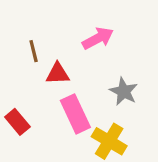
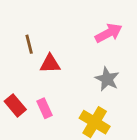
pink arrow: (98, 38) -> (109, 33), moved
pink rectangle: (75, 114) -> (44, 108), moved, size x0.6

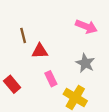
pink arrow: (109, 33) -> (86, 27), turned 50
pink rectangle: (44, 108) -> (51, 79), moved

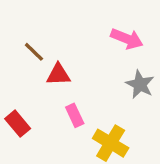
brown line: (23, 35) -> (34, 52), turned -32
gray star: (85, 63) -> (140, 84), moved

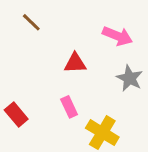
brown line: (34, 52) -> (31, 22), moved
red triangle: (58, 75) -> (75, 63), moved

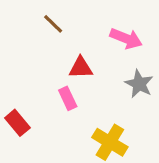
brown line: (31, 22) -> (53, 24), moved
pink rectangle: (69, 107) -> (68, 98), moved

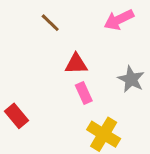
pink arrow: (126, 38) -> (119, 20), moved, turned 132
pink rectangle: (68, 98) -> (84, 93), moved

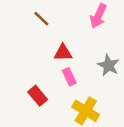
pink arrow: (119, 20) -> (98, 16), turned -40
red rectangle: (17, 116) -> (38, 96), moved

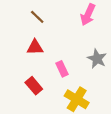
red triangle: (63, 53) -> (35, 47), moved

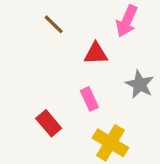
red triangle: (35, 47) -> (96, 54), moved

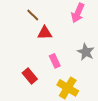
red triangle: (96, 54) -> (45, 33), moved

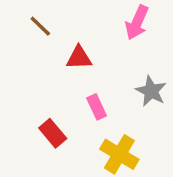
brown line: (33, 15) -> (40, 26), moved

